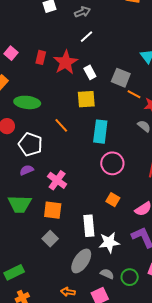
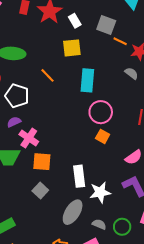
pink cross: (57, 180) -> (29, 138), moved
orange square: (113, 200) -> (103, 136), moved

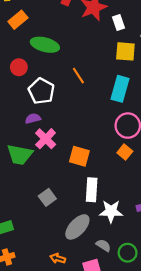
yellow square: (72, 48) -> (125, 51), moved
orange square: (42, 162) -> (79, 156), moved

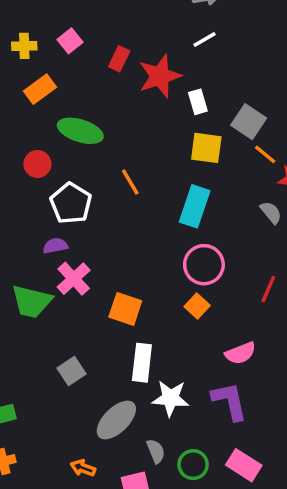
gray semicircle: (103, 245) -> (156, 451), turned 32

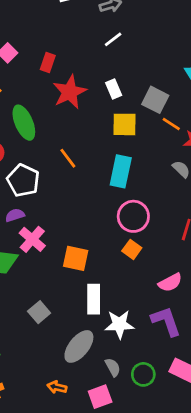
red star: (160, 76) -> (70, 92), moved
green ellipse: (80, 131) -> (24, 123), turned 56

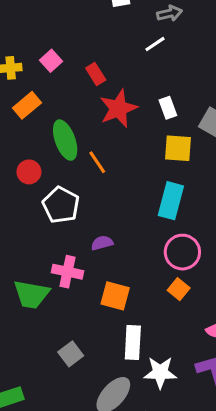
white line: (113, 39) -> (155, 44), moved
red rectangle: (48, 62) -> (96, 74), turned -54
orange line: (68, 158) -> (97, 162), moved
purple semicircle: (15, 215) -> (102, 243), moved
pink cross: (32, 239) -> (67, 272), turned -32

